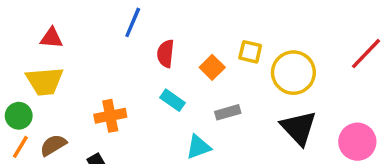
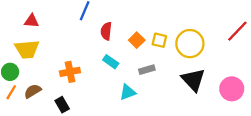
yellow square: (250, 52) -> (159, 40), moved

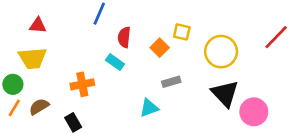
yellow square: (159, 40) -> (182, 32), moved
cyan rectangle: (111, 62) -> (115, 62), moved
pink circle: (232, 89) -> (254, 112), moved

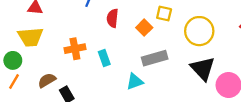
cyan rectangle: (115, 62) -> (104, 58), moved, turned 35
gray rectangle: (171, 82) -> (155, 58), size x1.5
orange cross: (82, 84) -> (75, 49), moved
brown semicircle: (39, 107) -> (47, 80), moved

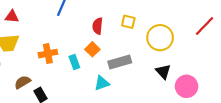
red semicircle: (112, 18) -> (98, 26), moved
orange square: (144, 28) -> (92, 49), moved
black triangle: (203, 69) -> (163, 72), size x0.7

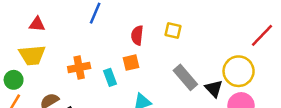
yellow circle: (160, 38) -> (239, 71), moved
orange square: (92, 49) -> (131, 63), turned 32
gray rectangle: (120, 62) -> (185, 77), moved, turned 65

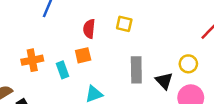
yellow circle: (239, 71) -> (188, 64), size x0.6
gray rectangle: (185, 77) -> (136, 70), turned 40

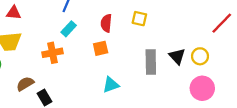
cyan rectangle: (62, 70) -> (69, 29), moved, turned 63
black triangle: (164, 81) -> (177, 56), moved

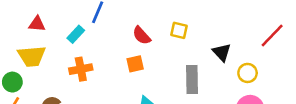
red semicircle: (106, 23) -> (142, 36), turned -48
cyan rectangle: (69, 29) -> (76, 34), moved
black triangle: (177, 56) -> (222, 52), moved

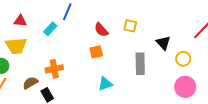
orange cross: (81, 69) -> (54, 69), moved

